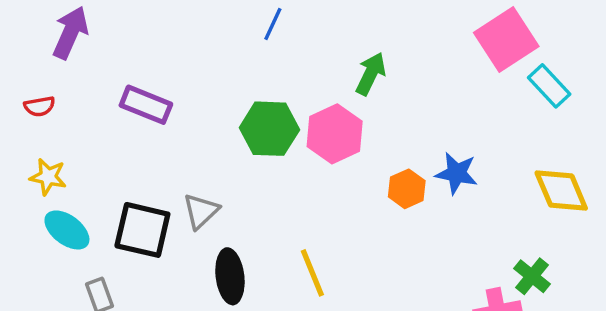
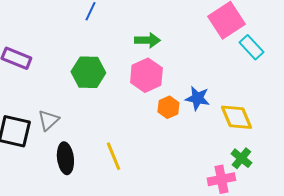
green arrow: (371, 74) -> (147, 40), turned 65
pink hexagon: (335, 134) -> (146, 75), moved
yellow diamond: (561, 190) -> (236, 117), moved

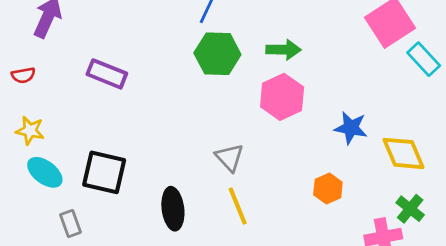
green hexagon: (88, 72) -> (217, 54), moved
orange hexagon: (168, 107) -> (328, 189), moved
gray triangle: (48, 120) -> (230, 157), moved, turned -30

